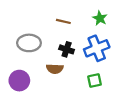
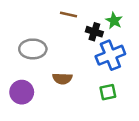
brown line: (63, 21) -> (69, 14), moved
black cross: (67, 49) -> (94, 32), moved

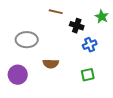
green star: (114, 21) -> (102, 17), moved
blue cross: (110, 55) -> (90, 45), size x0.6

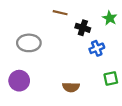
brown semicircle: (51, 64) -> (71, 87), moved
green square: (88, 75) -> (111, 78), moved

